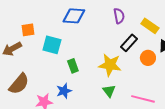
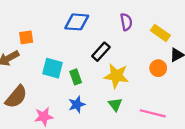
black rectangle: (129, 43) -> (101, 52), moved
cyan square: (52, 45) -> (53, 68), moved
blue star: (64, 91) -> (77, 104), moved

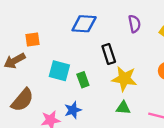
black rectangle: (101, 52) -> (109, 54), turned -60
blue star: (77, 104) -> (73, 110), moved
green triangle: (115, 104) -> (123, 108), turned -48

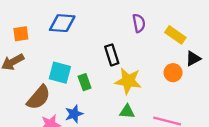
blue diamond: (84, 24) -> (62, 23), moved
orange square: (32, 39) -> (21, 34), moved
brown semicircle: (22, 100) -> (39, 97), moved

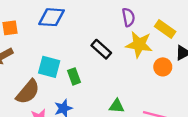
black rectangle: (112, 55) -> (101, 49), turned -30
yellow star: (128, 81) -> (139, 44), moved

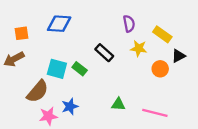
yellow star: (139, 44) -> (139, 48), size x0.7
green rectangle: (74, 76) -> (80, 69), moved, turned -32

